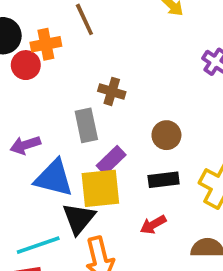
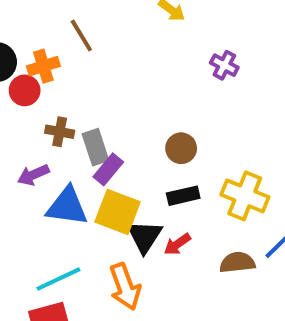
brown cross: (112, 91) -> (60, 132), moved
purple rectangle: (111, 160) -> (108, 169), moved
yellow square: (100, 188) -> (118, 212), turned 33
black triangle: (79, 218) -> (145, 236), moved

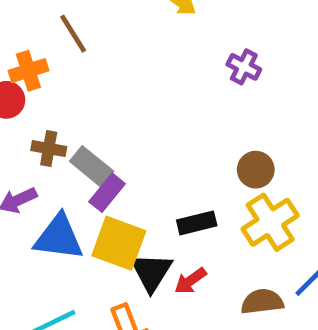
gray rectangle: (95, 147) -> (92, 166), turned -32
brown circle: (181, 148) -> (256, 170), moved
yellow cross: (245, 196) -> (270, 222), turned 36

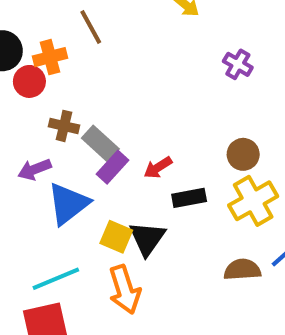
blue triangle: (59, 237) -> (68, 204), turned -48
yellow square: (119, 243) -> (116, 237), moved, size x0.7
red arrow: (190, 281) -> (158, 168), moved

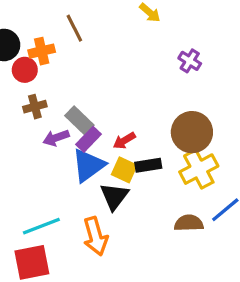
brown cross: (64, 126) -> (35, 107), moved, turned -30
brown circle: (243, 154) -> (192, 132), size x1.6
purple arrow: (35, 169) -> (56, 138), moved
blue triangle: (68, 204) -> (88, 165), moved
yellow square: (116, 237) -> (124, 170), moved

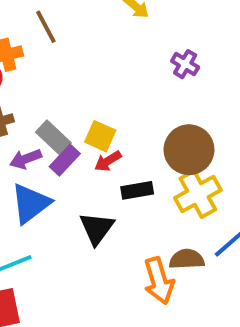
blue triangle: (88, 165) -> (31, 203), moved
yellow square: (124, 170) -> (100, 136), moved
orange arrow: (95, 236) -> (159, 281), moved

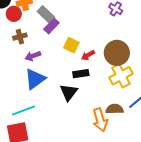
gray rectangle: (53, 137) -> (46, 14), moved
purple rectangle: (65, 160) -> (51, 26), moved
red arrow: (108, 161) -> (88, 55), moved
black rectangle: (137, 190) -> (81, 74), moved

